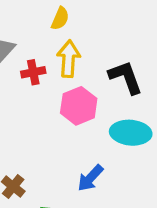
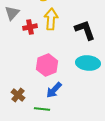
pink hexagon: (79, 106) -> (47, 65), moved
blue arrow: (90, 178) -> (54, 90), moved

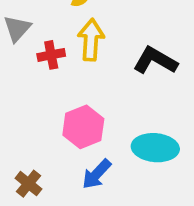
black L-shape: (85, 30) -> (155, 61), turned -40
cyan ellipse: (88, 63) -> (155, 148), moved

